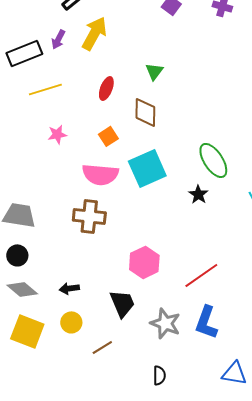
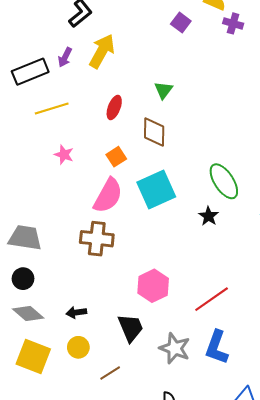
pink star: (57, 134) -> (64, 155), turned 30
pink semicircle: (100, 174) -> (108, 196), turned -66

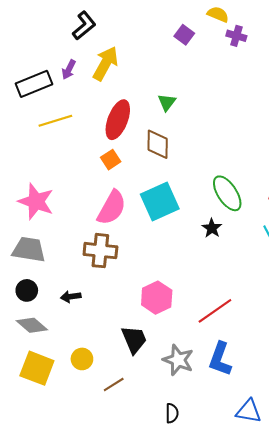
red ellipse: (114, 107) -> (118, 120), size x1.6
pink star: (64, 155) -> (36, 201), moved, size x1.8
orange square: (116, 157) -> (111, 160), moved
black arrow: (76, 312) -> (71, 297), moved

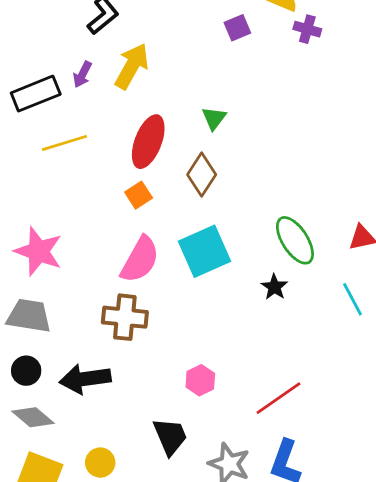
purple square: (184, 35) -> (237, 28), turned 30
brown diamond: (158, 144) -> (202, 175), turned 32
black arrow: (71, 297) -> (85, 379), size x1.8
pink hexagon: (157, 298) -> (200, 380), size x0.7

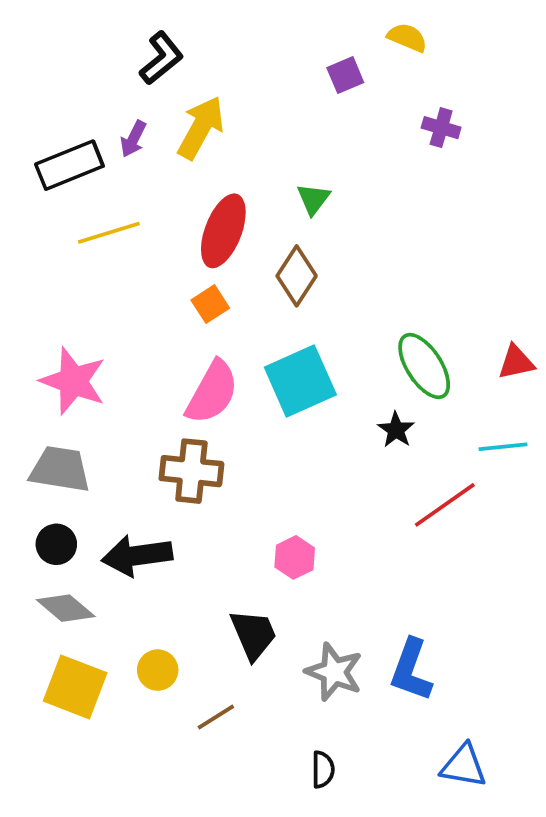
purple cross: (307, 29) -> (441, 128), moved
cyan line: (353, 299) -> (503, 447), turned -68
red line: (278, 398) -> (445, 505), moved

